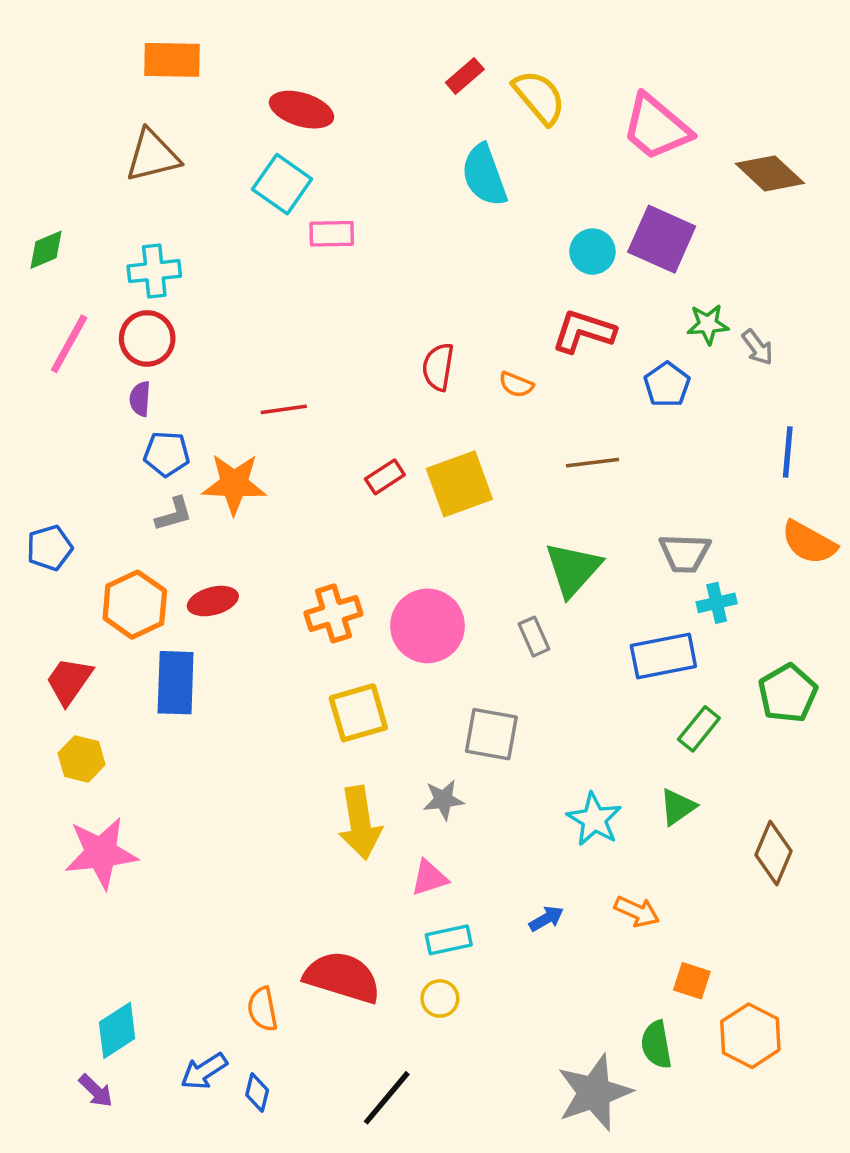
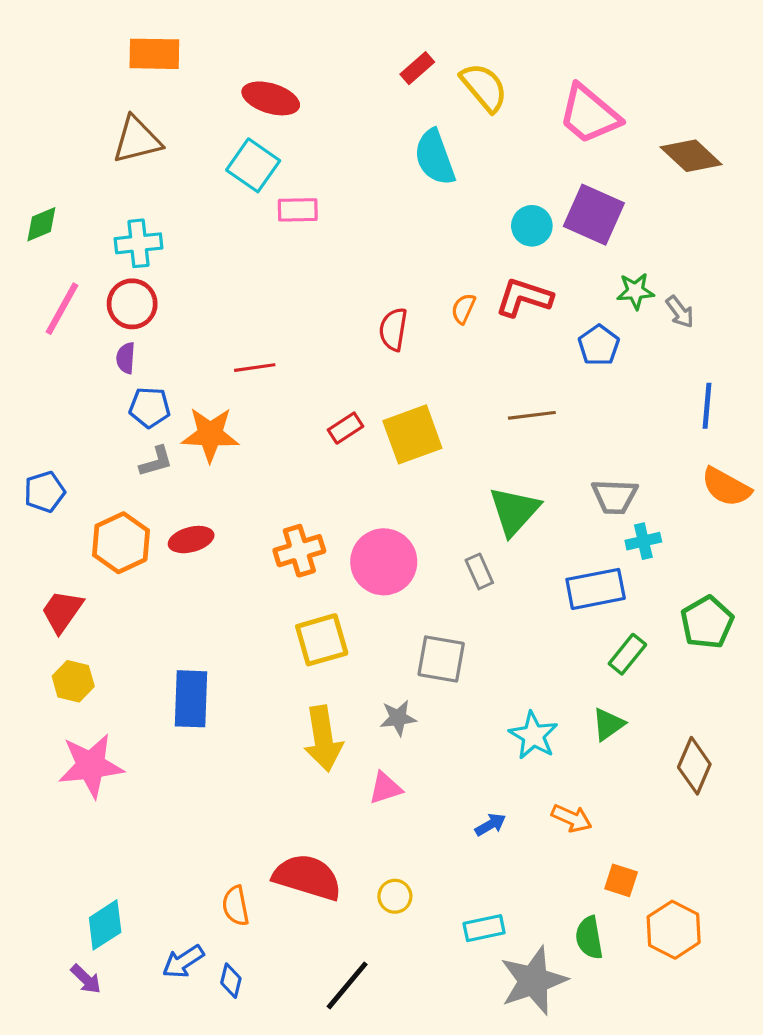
orange semicircle: (516, 385) -> (463, 309), moved, turned 92
blue rectangle: (176, 683) -> (191, 699), moved
cyan rectangle: (449, 940) -> (484, 928), moved

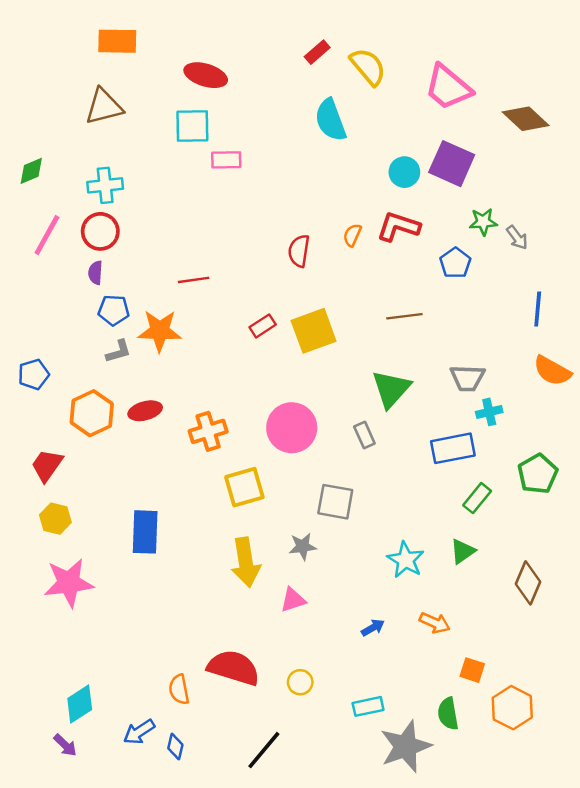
cyan square: (253, 165) -> (192, 126), turned -36
orange cross: (299, 551) -> (208, 431), moved

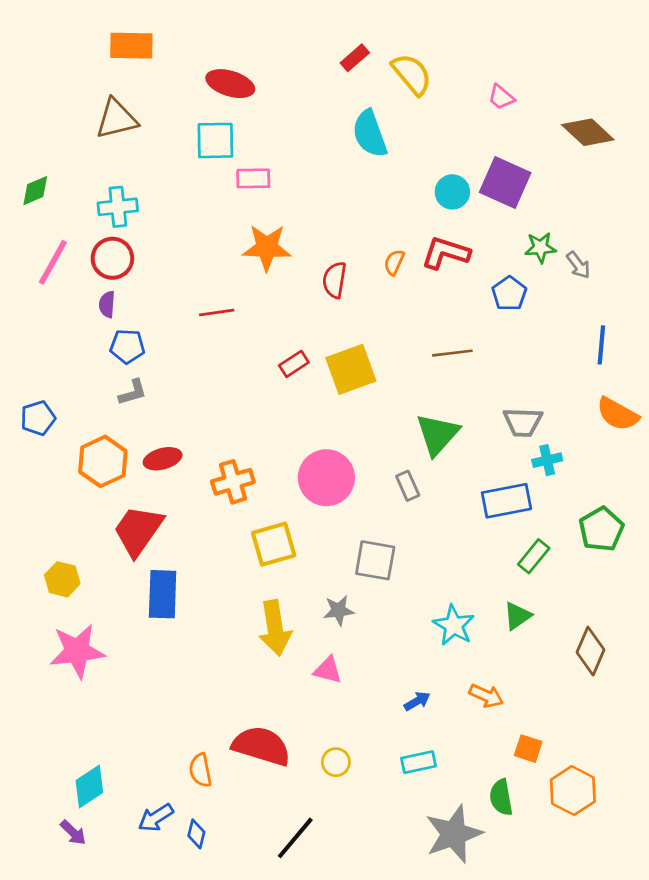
pink trapezoid: (448, 87) -> (501, 97), size x0.5
orange star: (160, 331) -> (267, 247), moved
red trapezoid: (47, 465) -> (138, 531), moved, size x1.4
pink triangle: (293, 600) -> (328, 670), turned 32
cyan rectangle: (368, 706) -> (419, 762), moved

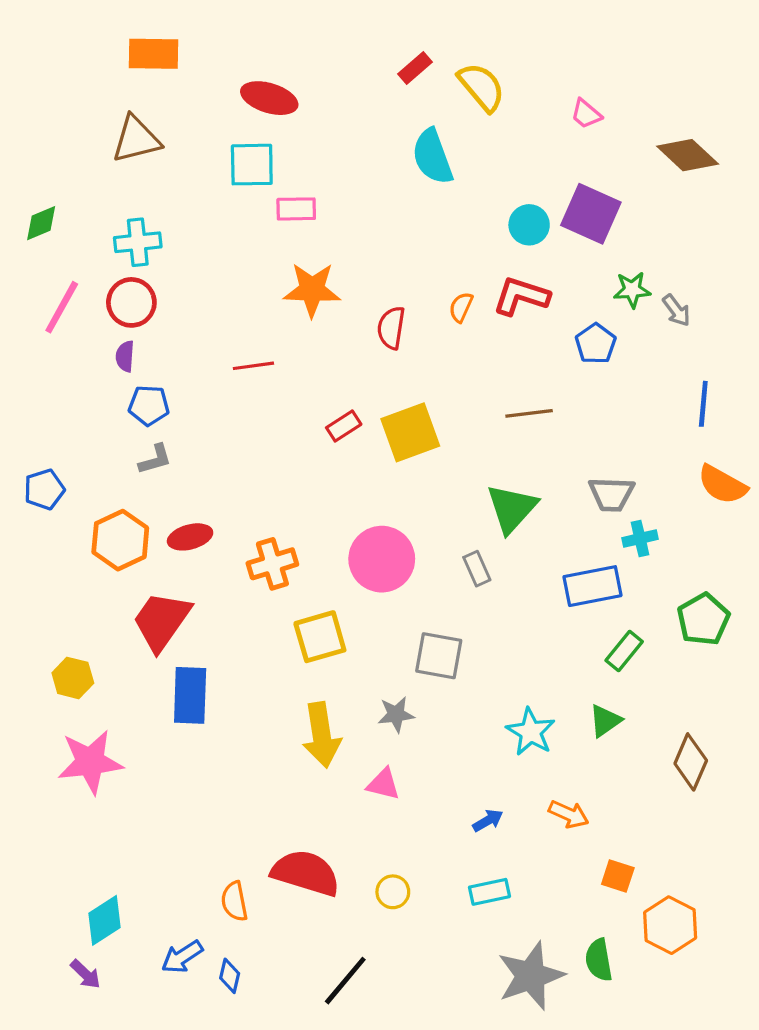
green semicircle: (501, 797) -> (599, 960), moved

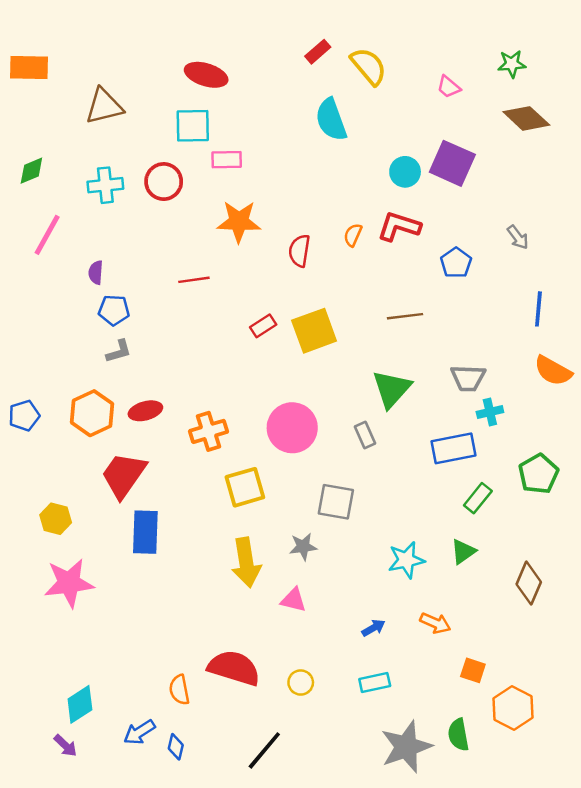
orange rectangle: (154, 54) -> (29, 68), moved
green star: (632, 290) -> (512, 64), moved
red circle: (131, 302) -> (164, 182), moved
blue pentagon: (44, 489) -> (24, 416), moved
cyan star: (531, 732) -> (406, 560), turned 30

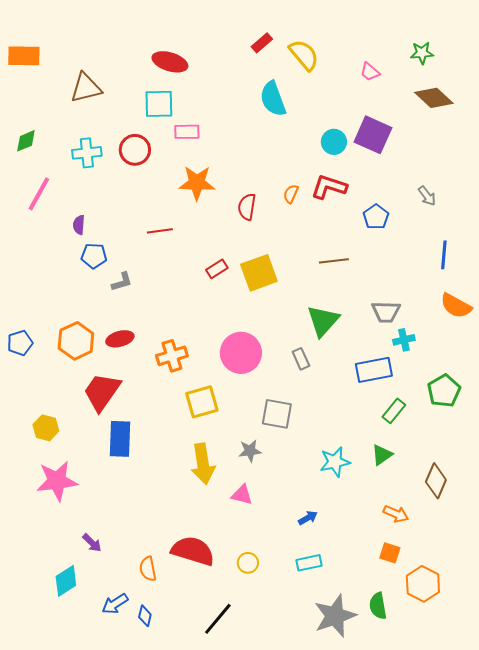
gray L-shape: (119, 351) -> (122, 282), moved
orange arrow: (435, 623) -> (396, 514), moved
purple arrow: (65, 746) -> (92, 543), moved

